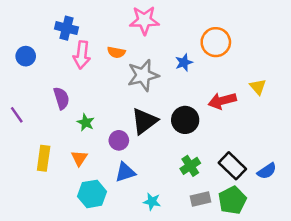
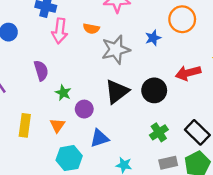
purple circle: (119, 140) -> (84, 109), moved

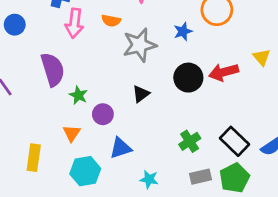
purple semicircle: (41, 71) -> (53, 69), size x1.4
black circle: (154, 90) -> (188, 78), moved
black triangle: (117, 92) -> (141, 94), size x0.6
yellow rectangle: (25, 125) -> (34, 158), moved

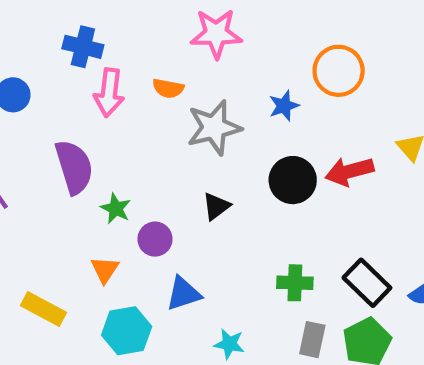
green cross: (190, 141) -> (295, 283), turned 35
yellow rectangle: (34, 158) -> (44, 309), turned -70
gray rectangle: (201, 177) -> (312, 340), turned -65

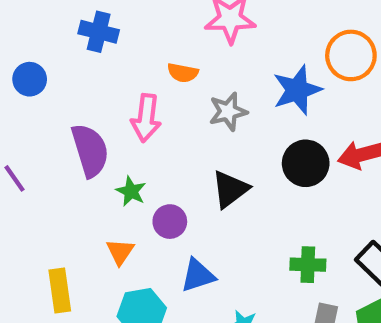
pink arrow: (109, 93) -> (146, 118), moved
blue star: (284, 106) -> (297, 90), size x1.6
gray star: (214, 128) -> (228, 112), size x0.7
black triangle: (216, 206) -> (230, 189), size x1.4
yellow rectangle: (44, 309) -> (60, 291), turned 54

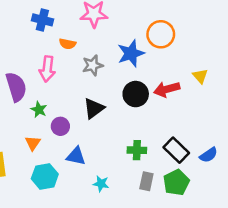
blue cross: (99, 32) -> (42, 20), moved
blue triangle: (198, 275) -> (76, 156), turned 30

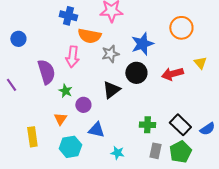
orange circle: (161, 34) -> (181, 28), moved
orange semicircle: (68, 44) -> (89, 36), size x1.6
black circle: (136, 94) -> (136, 73), moved

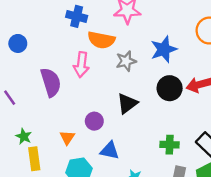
black circle: (136, 73) -> (170, 88), moved
green star: (65, 91) -> (24, 136), moved

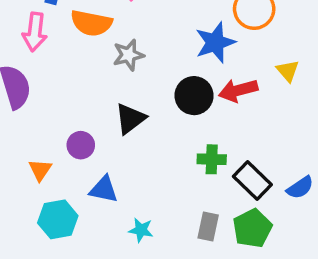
blue star: (164, 49) -> (215, 43), moved
pink arrow: (81, 65) -> (35, 32), moved
green cross: (170, 145) -> (212, 159), moved

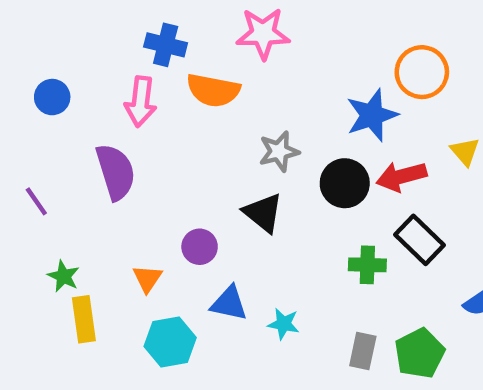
gray star: (129, 55) -> (279, 151), moved
black triangle: (130, 119) -> (263, 213), turned -44
black rectangle: (252, 181) -> (420, 240), moved
cyan star: (141, 230) -> (283, 324), moved

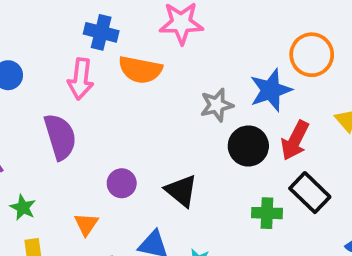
gray star: (279, 151) -> (217, 105), moved
red arrow: (401, 176) -> (295, 140), turned -48
black triangle: (263, 213) -> (181, 191), moved
purple circle: (200, 247) -> (122, 183), moved
green star: (63, 276) -> (23, 207), moved

